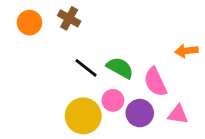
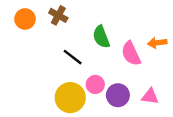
green semicircle: (120, 68) -> (101, 37), moved, turned -140
pink semicircle: (155, 82) -> (131, 54), moved

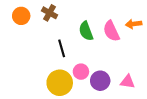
orange arrow: (157, 43) -> (134, 24), moved
pink semicircle: (131, 54) -> (111, 31), moved
black line: (73, 57) -> (62, 48), turned 36

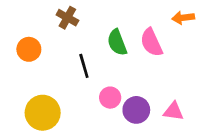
orange circle: (21, 16) -> (29, 49), moved
orange arrow: (134, 24) -> (183, 18), moved
yellow circle: (60, 83) -> (43, 113), moved

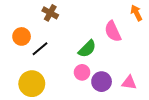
orange arrow: (183, 18) -> (136, 13), turned 70
green semicircle: (117, 42) -> (87, 49), moved, turned -114
black line: (84, 66) -> (40, 49), moved, turned 66

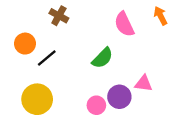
pink semicircle: (113, 31) -> (124, 24), moved
pink circle: (82, 72) -> (96, 105), moved
pink triangle: (129, 83) -> (144, 83), moved

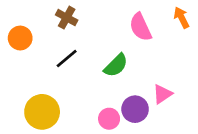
orange circle: (25, 44) -> (20, 38), moved
black line: (47, 58) -> (67, 59), moved
pink triangle: (144, 83) -> (162, 94), turned -42

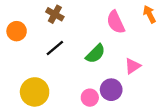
pink triangle: (162, 94) -> (133, 66), moved

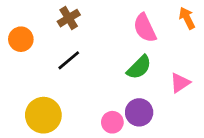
brown cross: (55, 14) -> (69, 18), turned 30
green semicircle: (95, 54) -> (139, 67), moved
pink triangle: (133, 66) -> (180, 83), moved

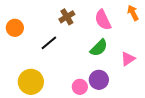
brown cross: (69, 18) -> (67, 17), moved

